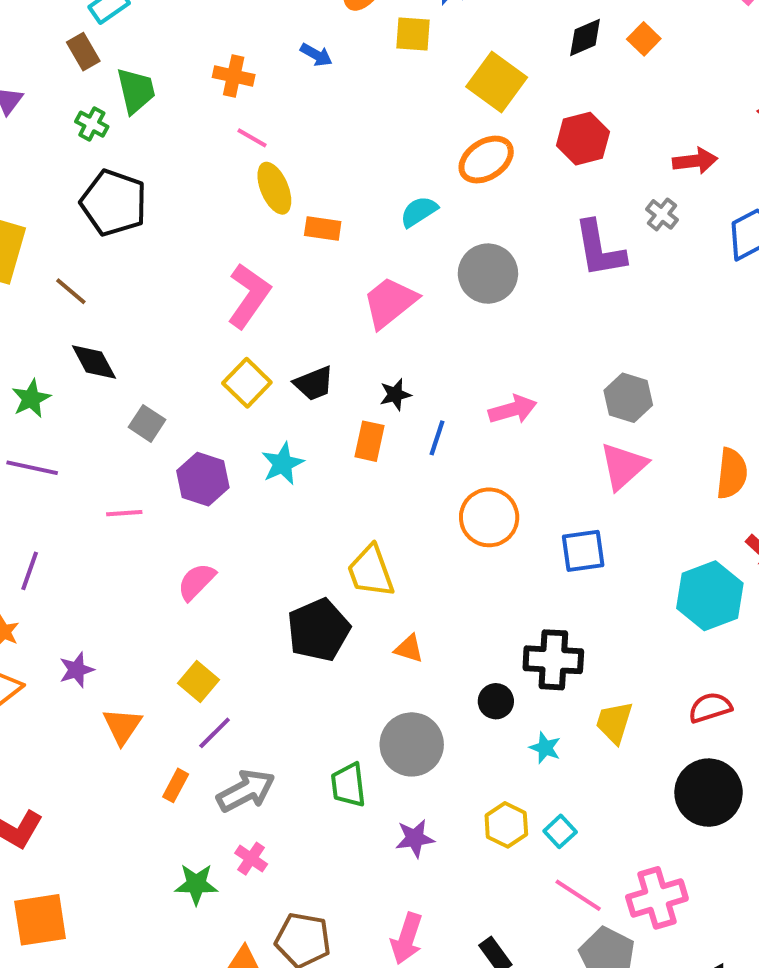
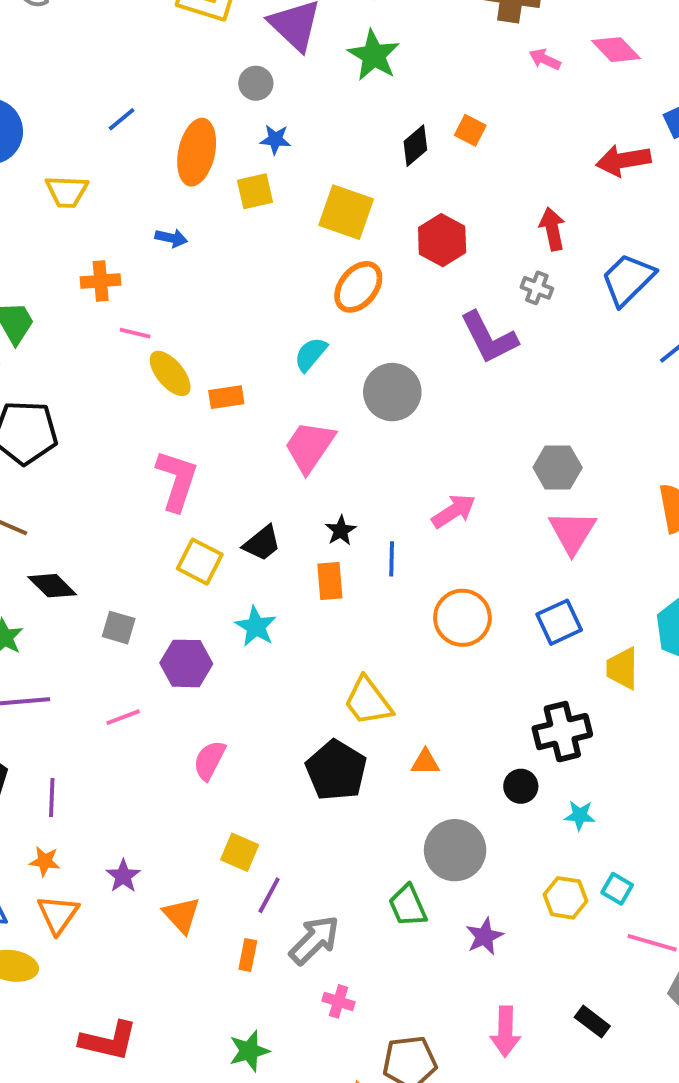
red arrow: (695, 161) -> (552, 229), turned -78
yellow trapezoid: (614, 722) -> (622, 668), moved
green star: (196, 884) -> (249, 1051), moved

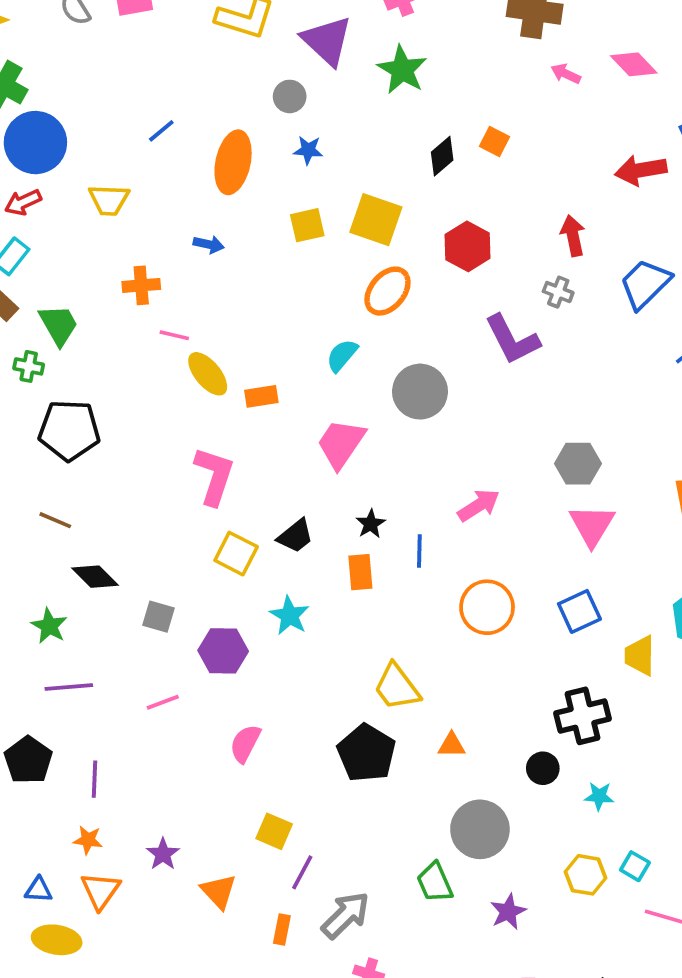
yellow square: (255, 191) -> (307, 225), moved

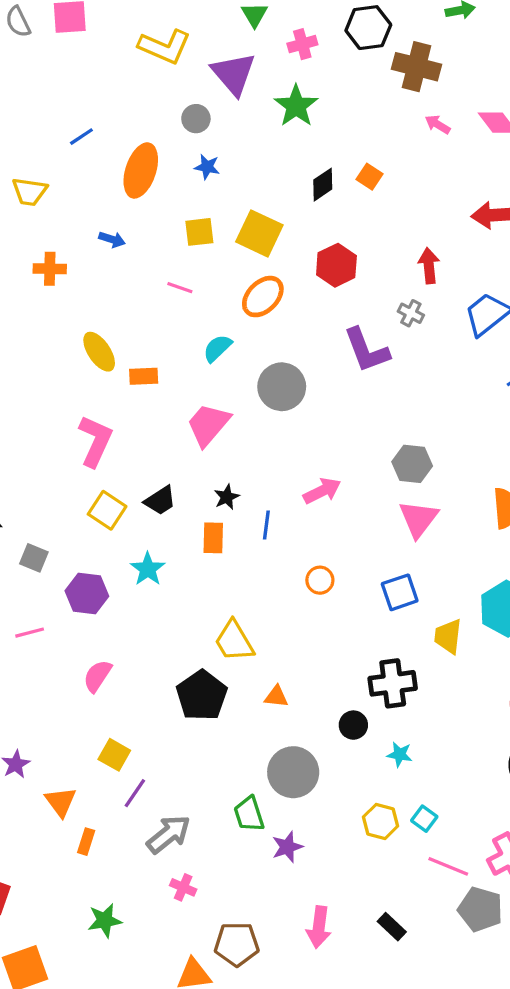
pink line: (174, 335) -> (180, 288), moved
orange circle: (487, 607) -> (320, 580), size x0.6
purple star: (508, 912) -> (287, 847), moved
orange rectangle: (282, 930) -> (86, 842), moved

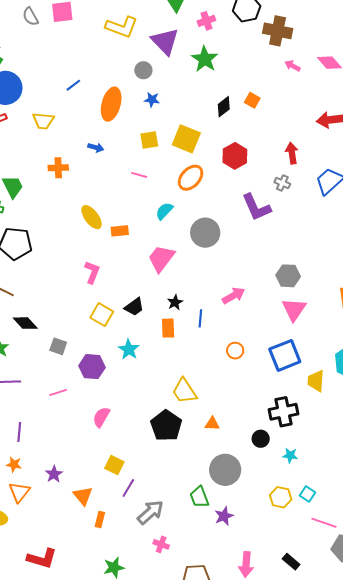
pink L-shape: (95, 441) -> (92, 272), size x0.7
blue square: (400, 592) -> (285, 355), size x1.4

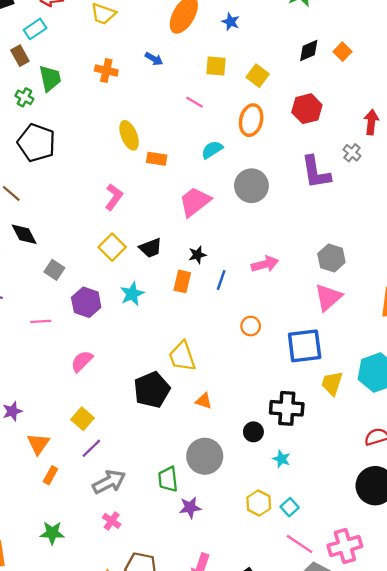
yellow square: (186, 139) -> (258, 76), size x0.7
orange ellipse: (191, 178) -> (251, 120), turned -44

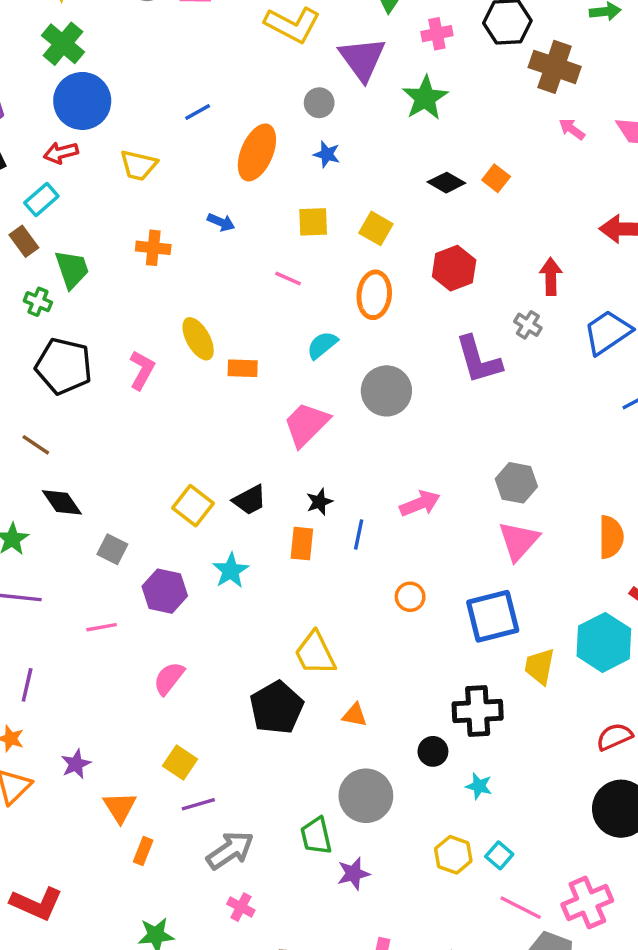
black diamond: (309, 50) -> (446, 183), turned 60
pink L-shape: (114, 197) -> (142, 370), moved
purple line: (91, 448) -> (198, 804), turned 35

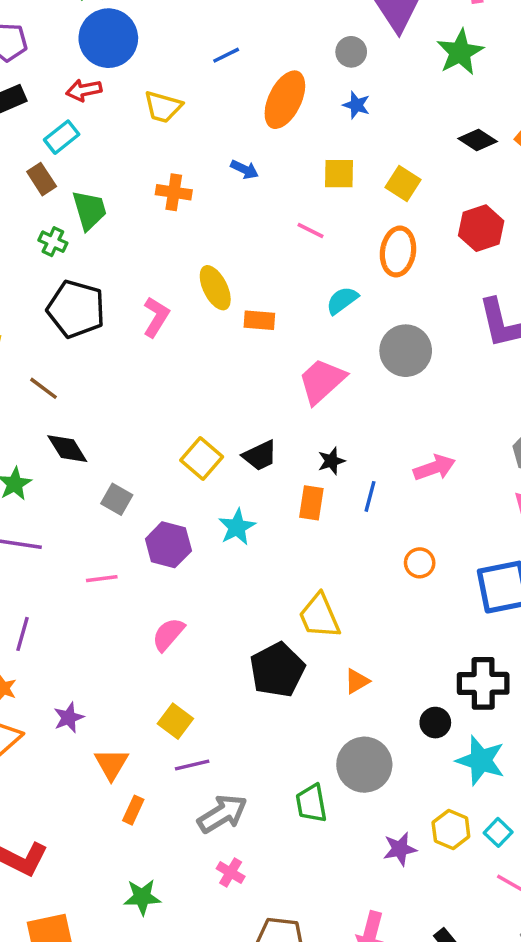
orange triangle: (355, 715) -> (357, 681), turned -44
cyan star: (479, 786) -> (481, 760), size x1.8
purple star: (353, 874) -> (400, 849), moved

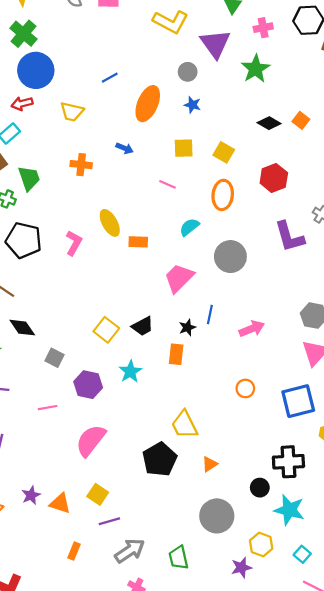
blue line: (370, 496) -> (210, 314), moved
pink semicircle: (168, 634) -> (91, 440), size x1.5
orange triangle: (111, 764) -> (60, 503), moved, turned -40
green trapezoid: (311, 803) -> (179, 558), moved
yellow hexagon: (451, 830) -> (261, 544), moved

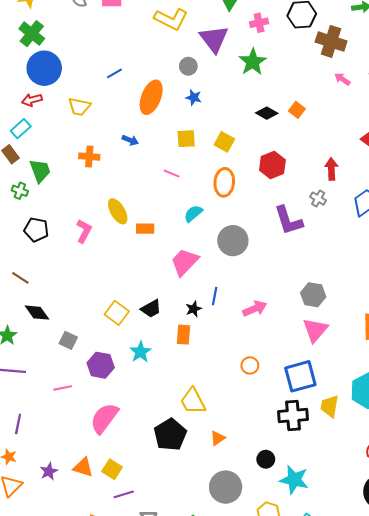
black pentagon: (24, 240) -> (36, 230), size x0.7
black cross: (288, 462) -> (293, 415), moved
orange triangle: (60, 503) -> (83, 467), moved

